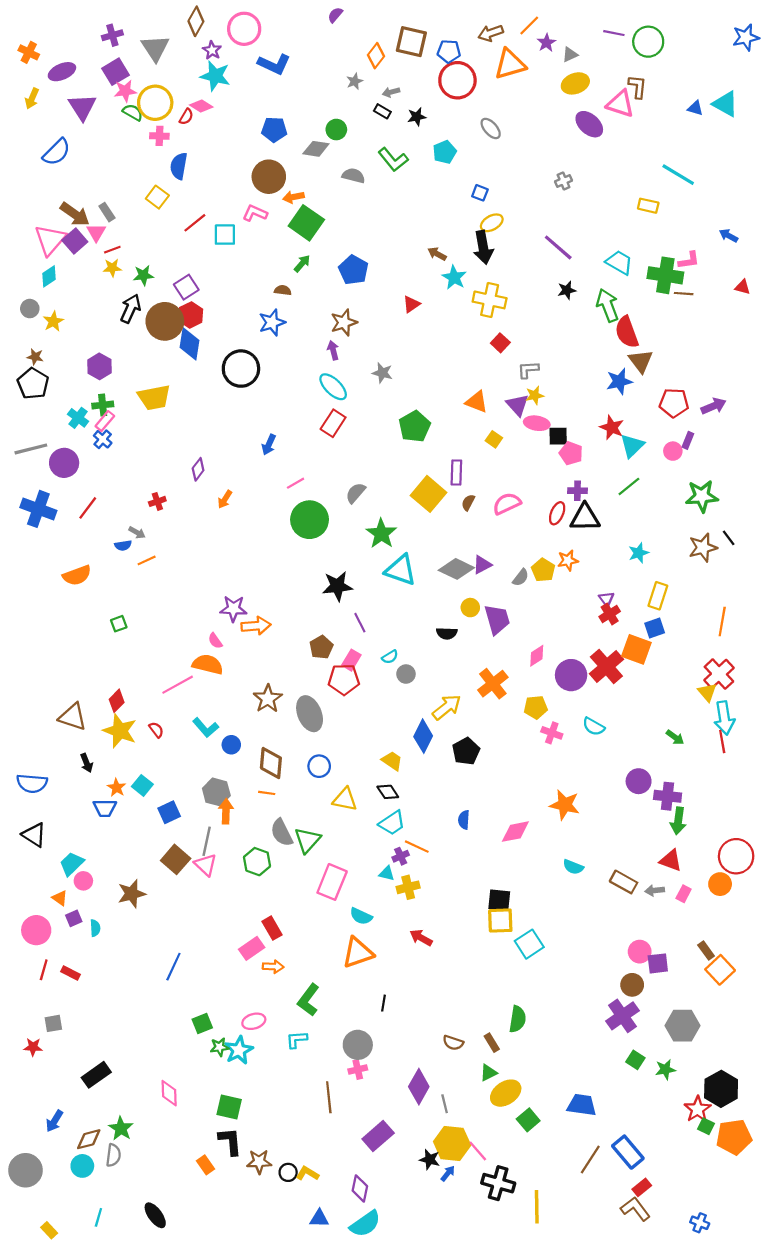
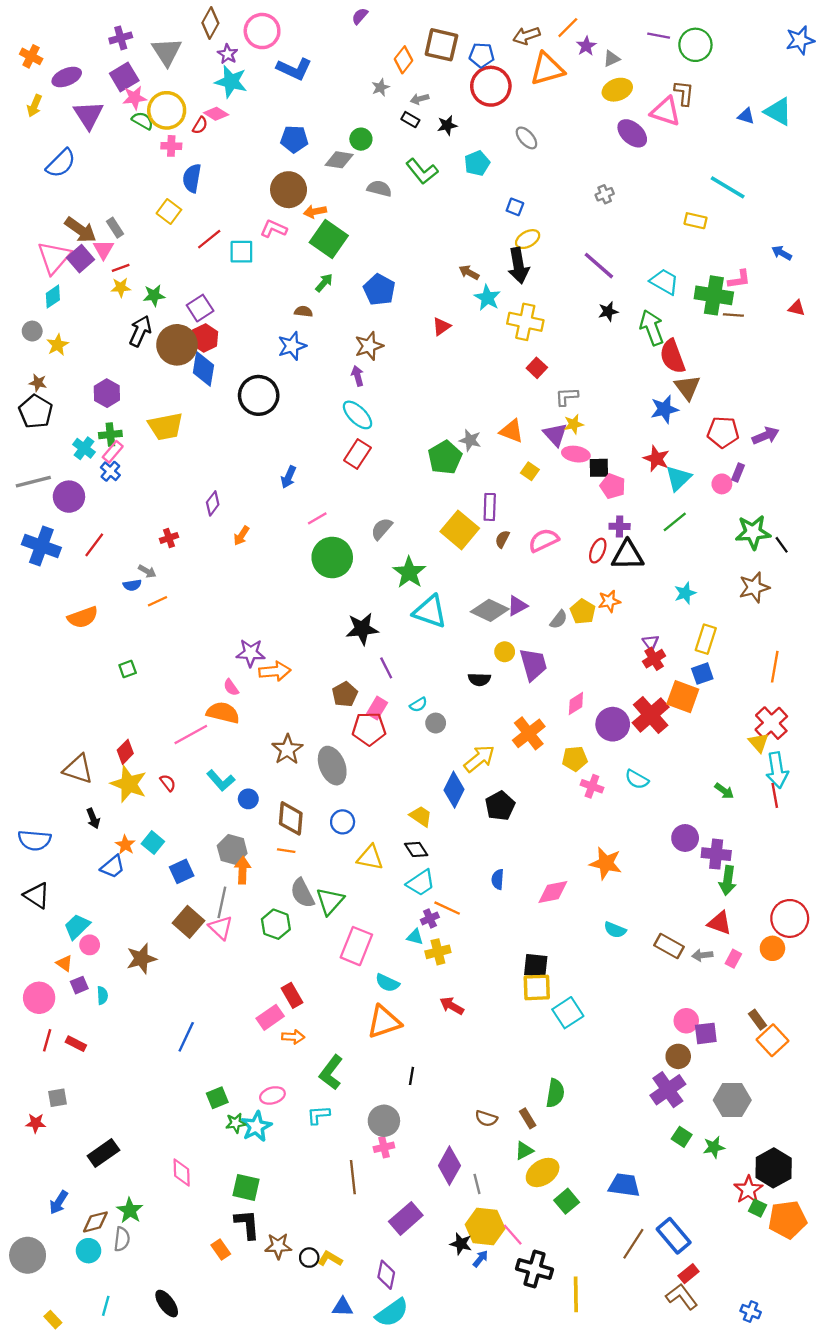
gray star: (382, 373) -> (470, 440), moved
black line: (729, 538) -> (782, 545), moved
blue trapezoid: (105, 808) -> (113, 867), turned -40

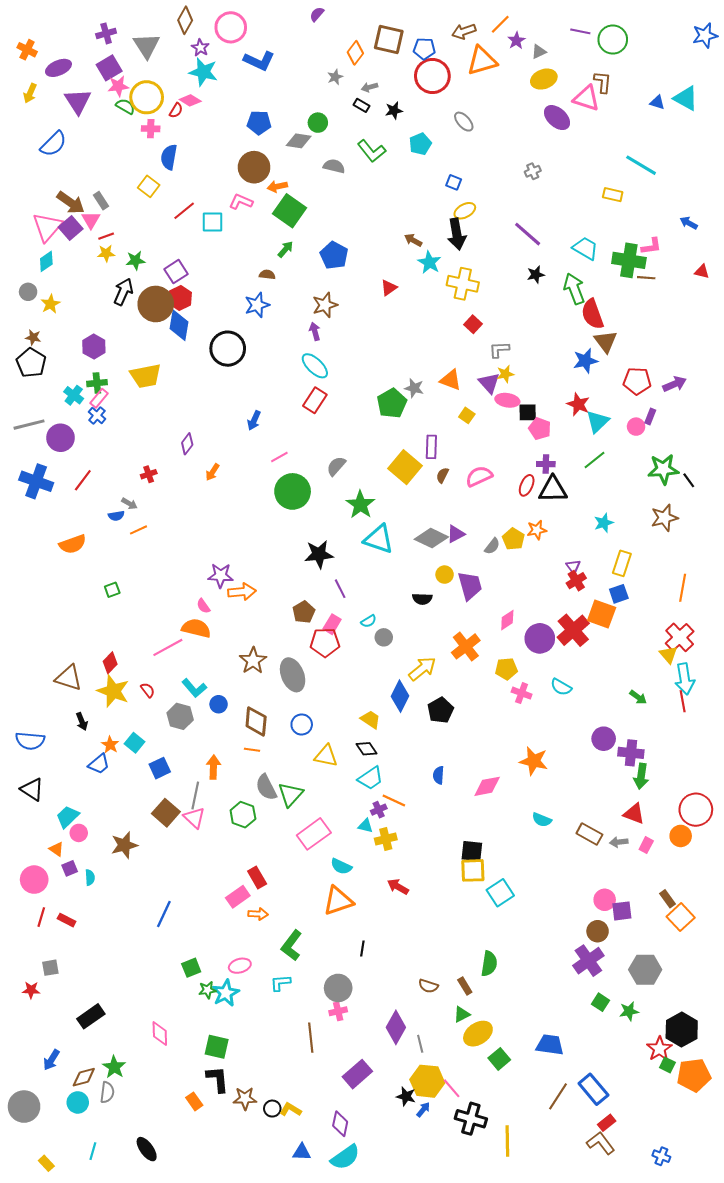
gray hexagon: (232, 849) -> (180, 716), moved
pink rectangle: (356, 946) -> (314, 834), turned 32

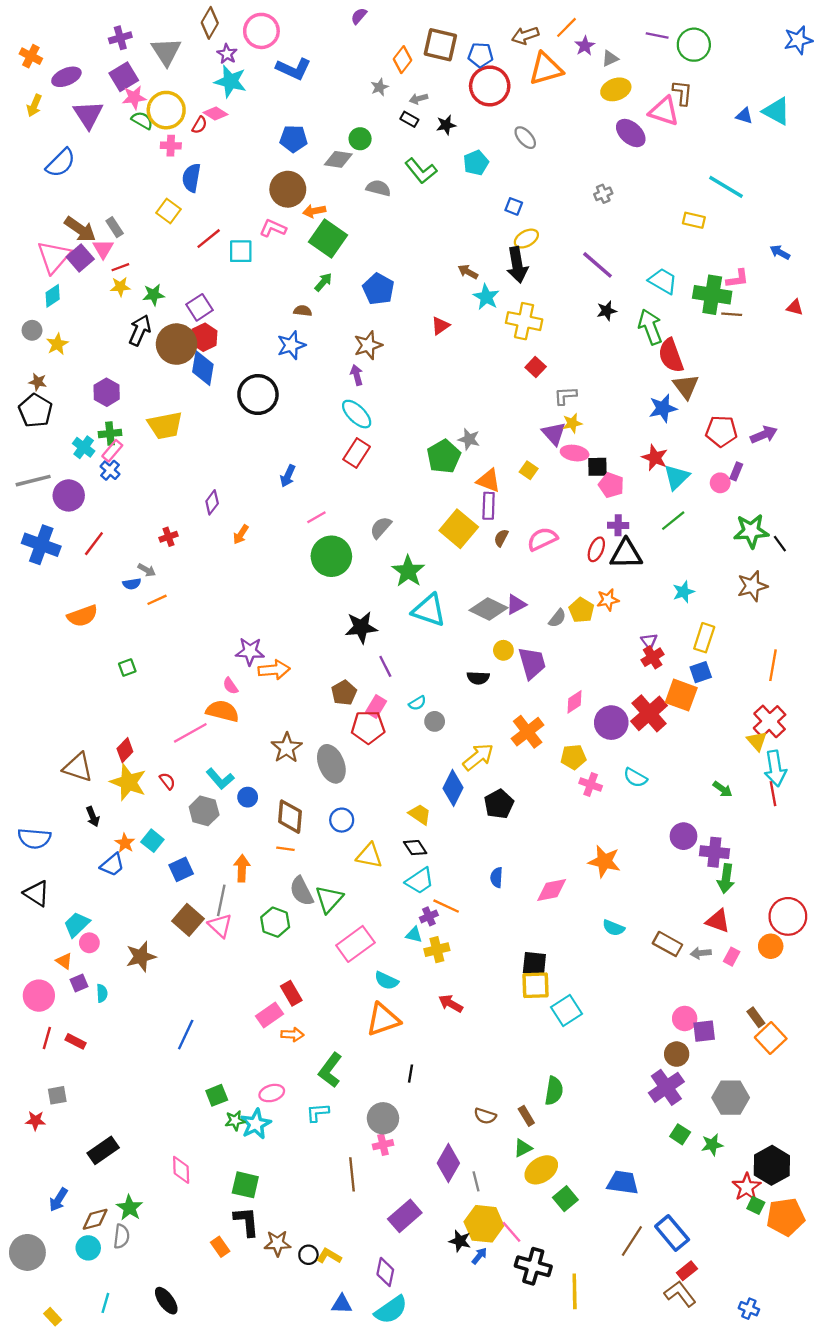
orange triangle: (451, 380) -> (489, 481), moved

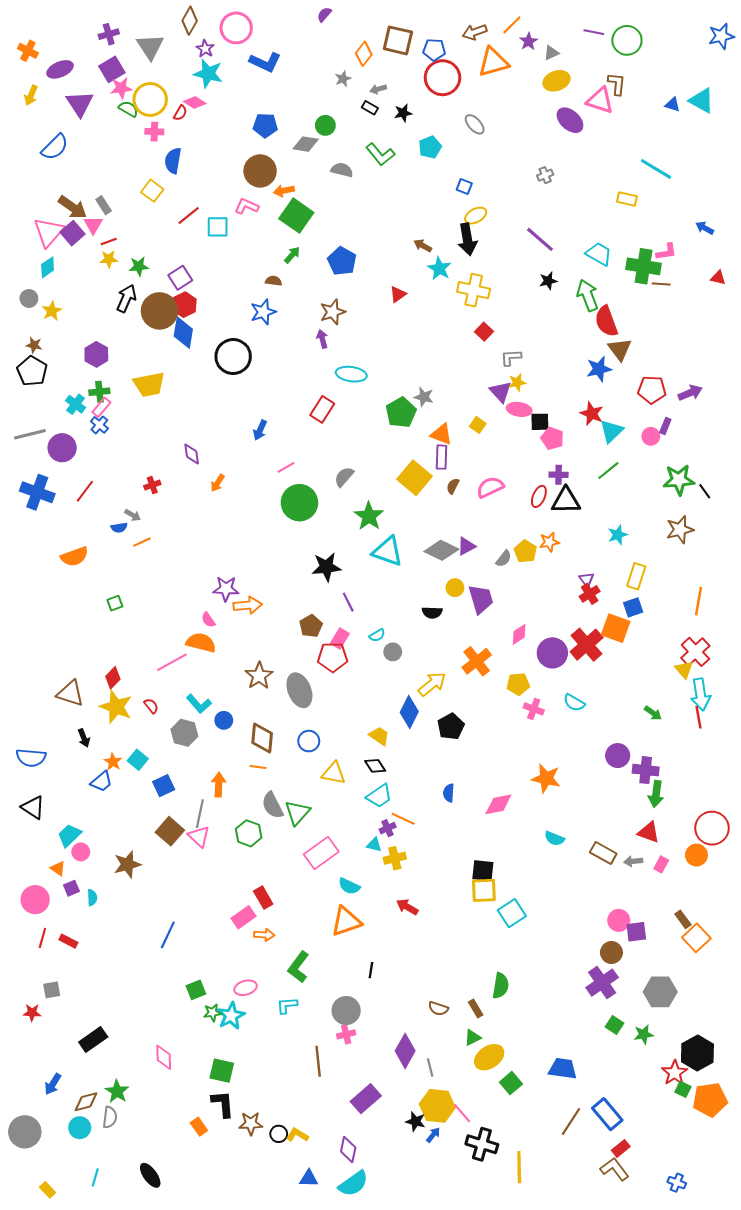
cyan ellipse: (357, 414) -> (351, 374), moved, turned -36
purple diamond: (212, 502) -> (192, 454), turned -45

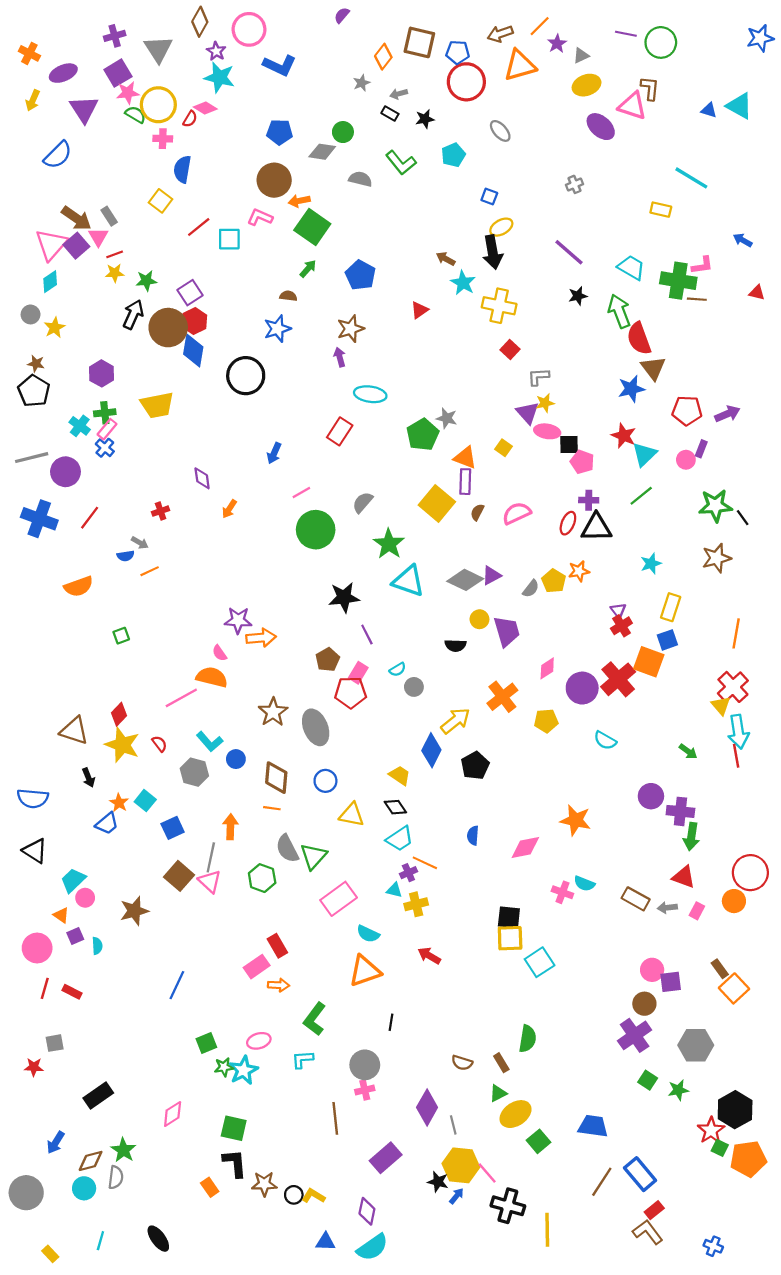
pink cross: (534, 709) -> (562, 892), moved
pink diamond: (164, 1057) -> (173, 1114), turned 60

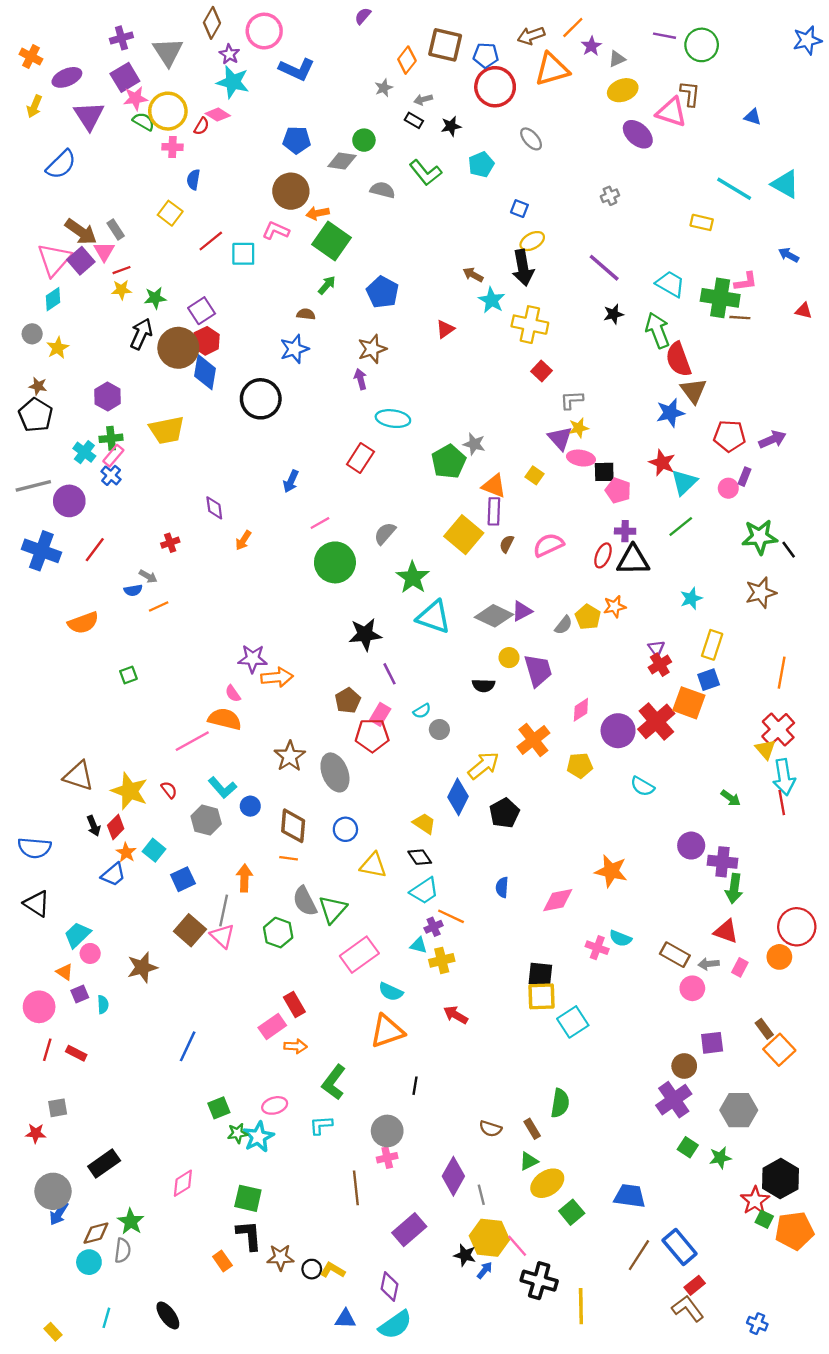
cyan triangle: (739, 106) -> (785, 184), moved
blue semicircle: (182, 169) -> (193, 180), size x0.7
red diamond: (119, 714) -> (116, 827), moved
pink circle: (652, 970) -> (692, 988), moved
gray circle: (26, 1193) -> (53, 1191), moved

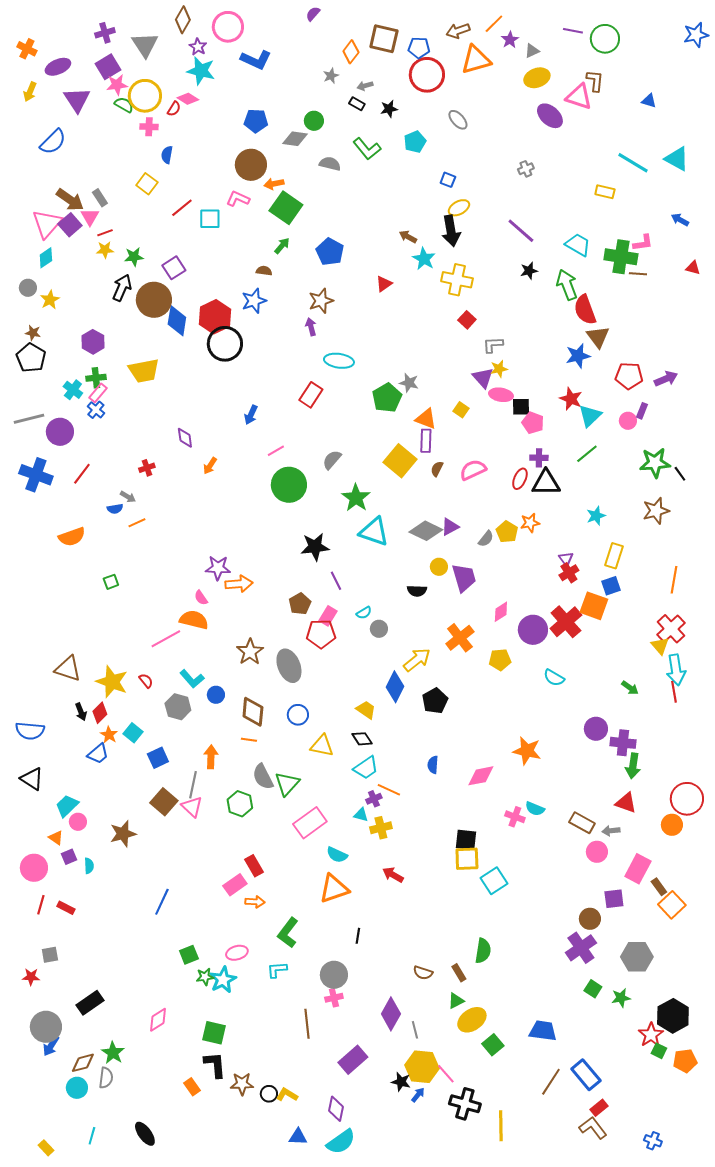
red hexagon: (206, 341) -> (215, 317), moved, size x1.4
pink rectangle: (740, 967) -> (638, 869), moved, size x1.8
orange pentagon: (794, 1231) -> (685, 1061), size x0.7

